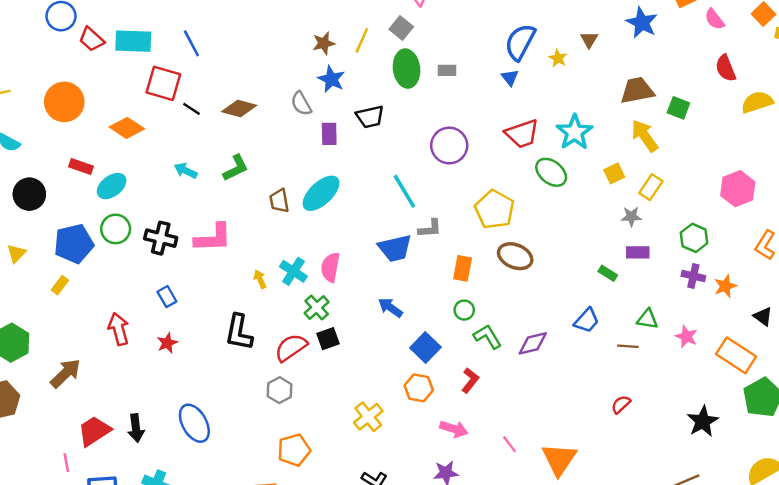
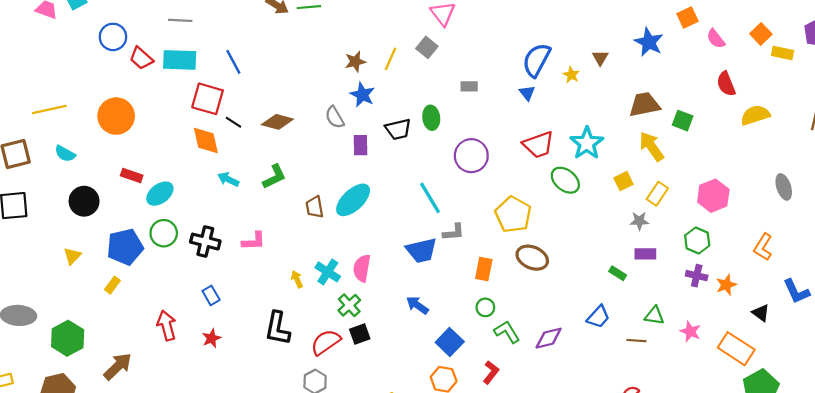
green ellipse: (407, 69) -> (431, 118), moved, size x0.7
orange diamond: (127, 128) -> (206, 141), moved, turned 44
pink hexagon: (738, 189) -> (713, 196), moved
pink L-shape: (213, 238) -> (254, 241), size x0.7

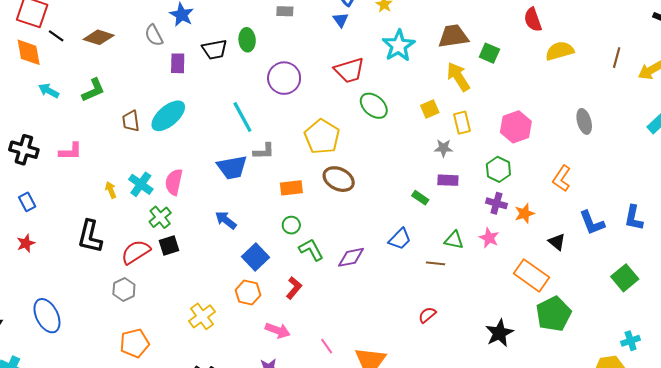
cyan star: (587, 143) -> (399, 46), moved
yellow rectangle: (657, 194) -> (462, 123), turned -50
orange rectangle: (484, 269) -> (291, 188), turned 70
pink star: (690, 331) -> (489, 238), moved

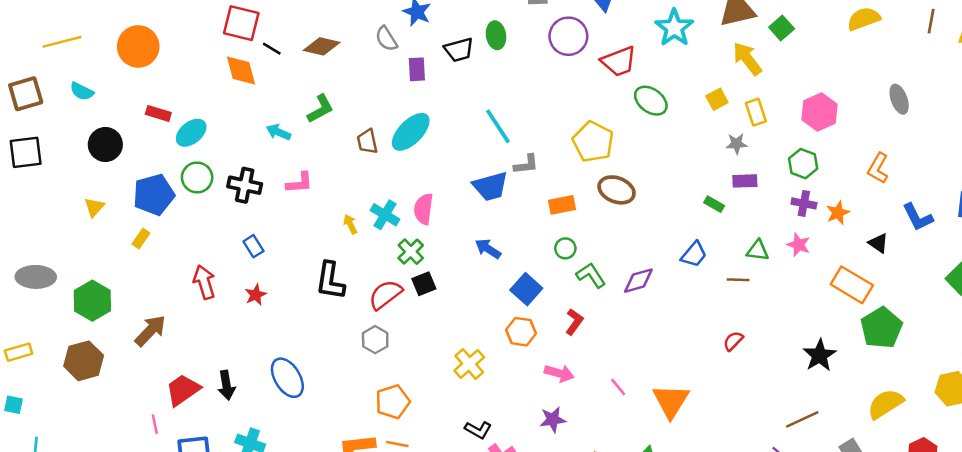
green square: (489, 53) -> (782, 28), turned 30
purple circle: (284, 78) -> (568, 36), moved
cyan arrow: (49, 91) -> (278, 132), moved

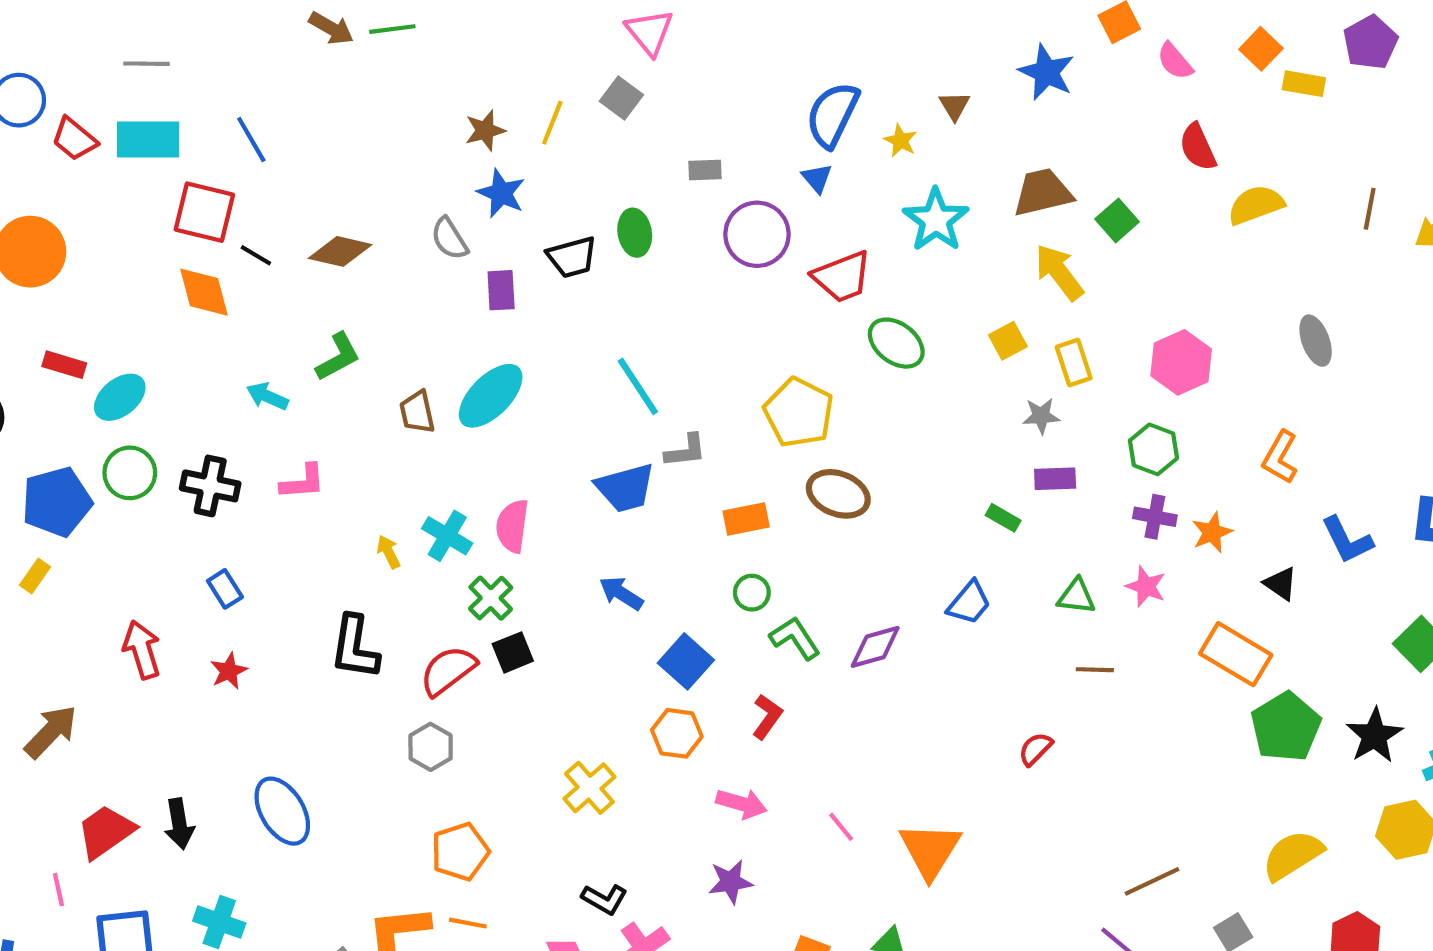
brown line: (738, 280) -> (1095, 670), moved
black star: (820, 355) -> (1374, 736), moved

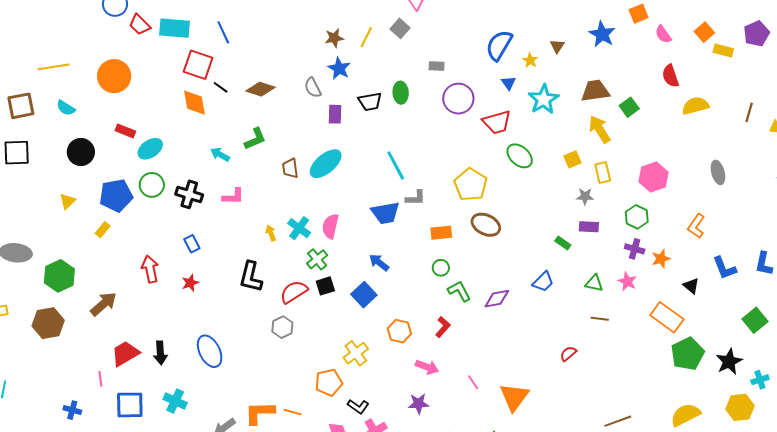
blue triangle: (817, 178) -> (509, 83), moved
blue square: (686, 661) -> (364, 295), moved
orange pentagon: (460, 852) -> (329, 382), moved

